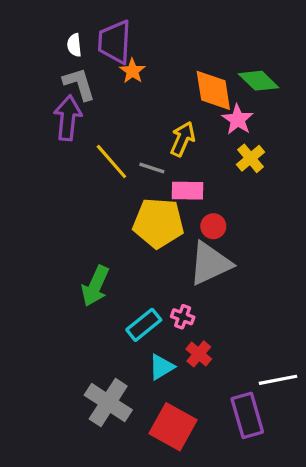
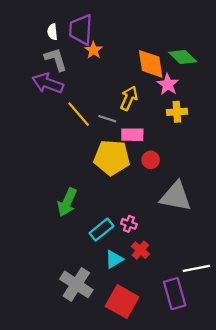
purple arrow: (68, 118) -> (48, 83), turned -76
yellow cross: (251, 158) -> (177, 112), turned 36
gray triangle: (210, 263) -> (176, 196), moved, turned 36

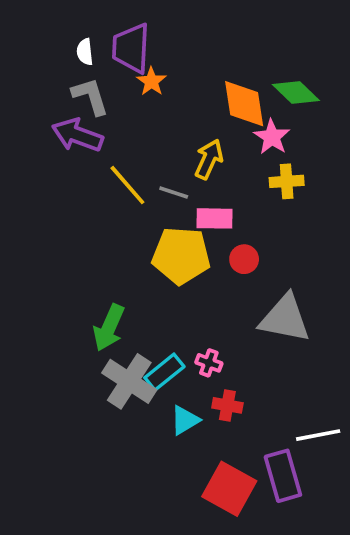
red cross: (140, 250) -> (227, 405), turned -30
gray cross: (76, 284) -> (129, 381), moved
red square: (122, 302) -> (229, 489), moved

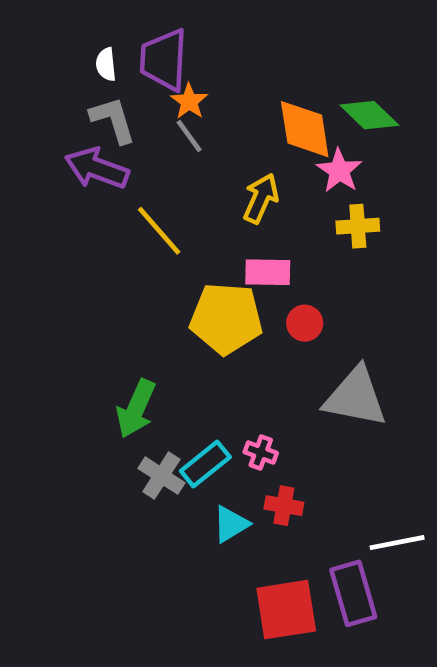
gray line: (174, 193) -> (189, 136), moved, turned 36
gray cross: (129, 381) -> (161, 476), size x0.7
red square: (229, 489) -> (286, 610), turned -38

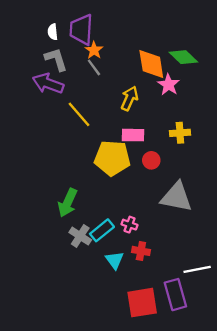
yellow cross: (358, 226) -> (180, 133), moved
cyan triangle: (231, 524) -> (115, 260), turned -36

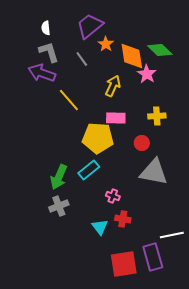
purple trapezoid: (81, 30) -> (90, 26), moved, turned 48
orange star: (94, 50) -> (106, 44), moved
red circle: (151, 160) -> (142, 143), moved
cyan rectangle: (102, 230) -> (89, 170), moved
gray cross: (80, 236) -> (59, 206), moved, turned 36

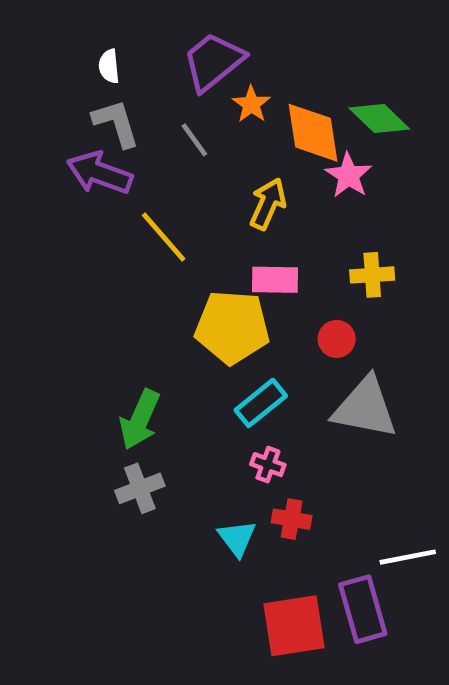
cyan rectangle: (89, 170) -> (261, 403), moved

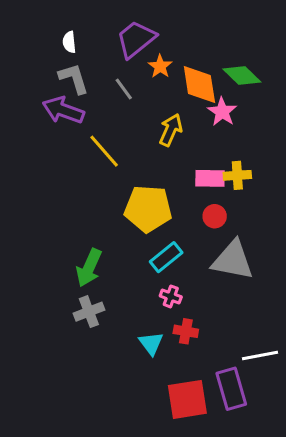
pink rectangle: (275, 280) -> (210, 178), moved

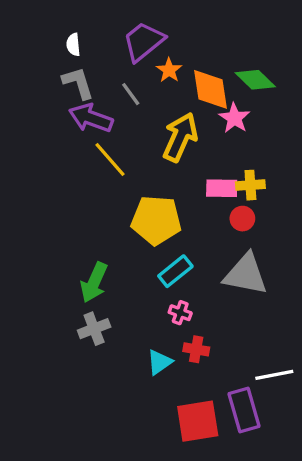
purple arrow: (63, 110) -> (91, 118), moved
yellow arrow: (171, 130) -> (180, 137), size x1.4
red circle: (215, 216) -> (242, 219), moved
cyan triangle: (151, 343) -> (159, 362), turned 32

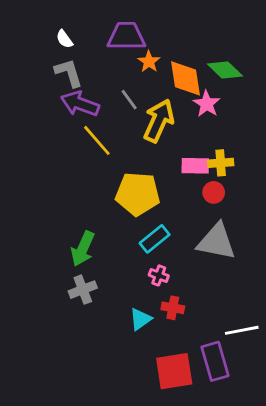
purple trapezoid: (144, 41) -> (126, 36), turned 39
white semicircle: (73, 45) -> (64, 39), turned -30
gray line: (131, 94) -> (129, 100), moved

